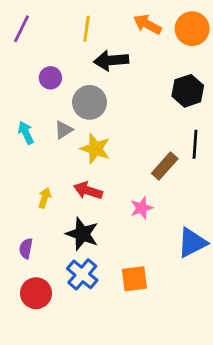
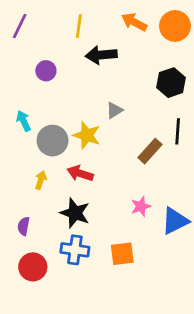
gray circle: (89, 102) -> (53, 141), moved
gray triangle: (63, 130) -> (114, 110), moved
pink star: (142, 208) -> (141, 206), moved
blue cross: (82, 274) -> (75, 250), turned -32

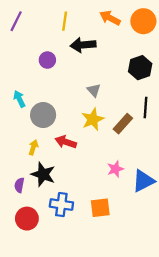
purple circle: (46, 71) -> (47, 60), moved
gray triangle: (114, 110) -> (94, 90), turned -40
yellow star: (87, 135) -> (93, 119), moved, turned 30
black star: (75, 213) -> (43, 174), moved

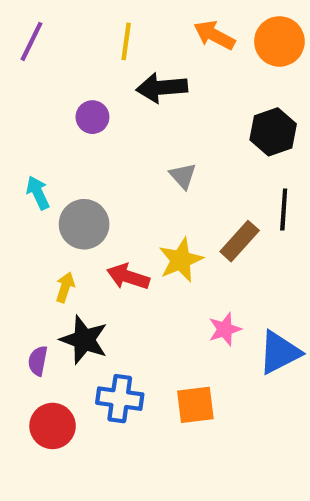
yellow star: (93, 119) -> (181, 260), moved

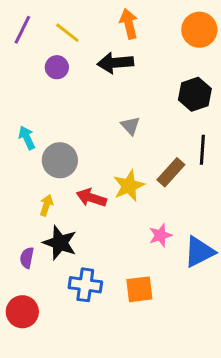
orange arrow: (214, 35) -> (129, 24), moved, turned 48
yellow line: (126, 41) -> (67, 33), moved, turned -60
purple circle: (92, 117) -> (57, 67), moved
red circle: (53, 426) -> (22, 312), moved

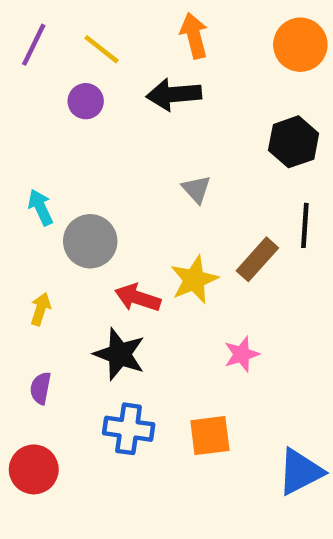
yellow arrow: (46, 205) -> (40, 309), moved
black star: (60, 243) -> (120, 354), moved
blue triangle: (199, 252) -> (300, 472), moved

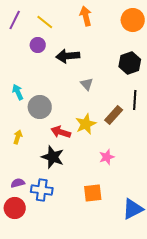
black arrow: (174, 94) -> (68, 56), moved
purple semicircle: (40, 388) -> (18, 183), moved, turned 64
blue cross: (129, 429) -> (42, 190), moved

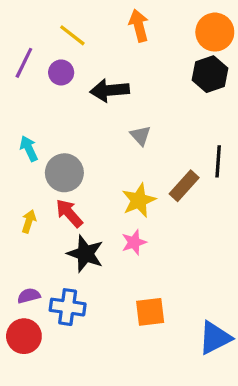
purple line: (15, 20) -> (24, 63), moved
black hexagon: (130, 63) -> (210, 74), moved
red arrow: (61, 132) -> (69, 213), moved, turned 30
pink star: (107, 157) -> (134, 242), moved

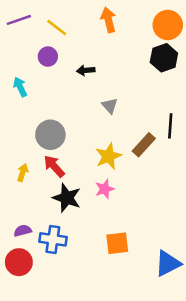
purple line: (24, 63) -> (19, 20), moved, turned 45
black arrow: (110, 90) -> (86, 70), size x0.6
cyan arrow: (29, 149) -> (20, 87), moved

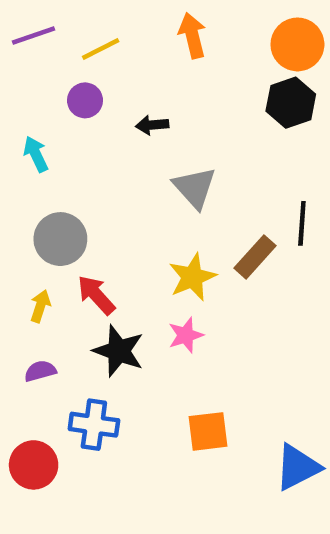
yellow line: (57, 28) -> (101, 49), turned -65
gray triangle: (110, 106) -> (195, 188), size x1.5
gray circle: (50, 135) -> (60, 239), moved
purple semicircle: (23, 231) -> (40, 371), moved

